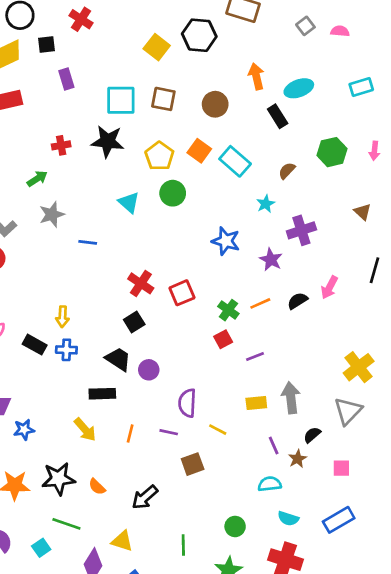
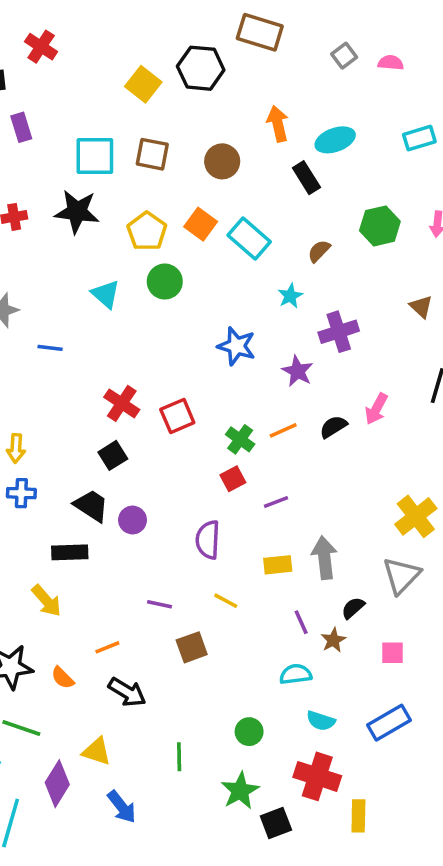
purple semicircle: (187, 403) -> (208, 540), moved
orange line: (130, 434) -> (107, 647), moved, turned 54
black arrow: (145, 497) -> (127, 692), turned -108

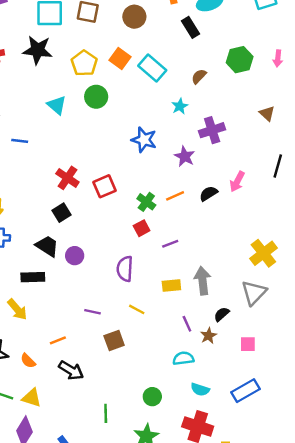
yellow triangle: (97, 751) -> (32, 398), moved

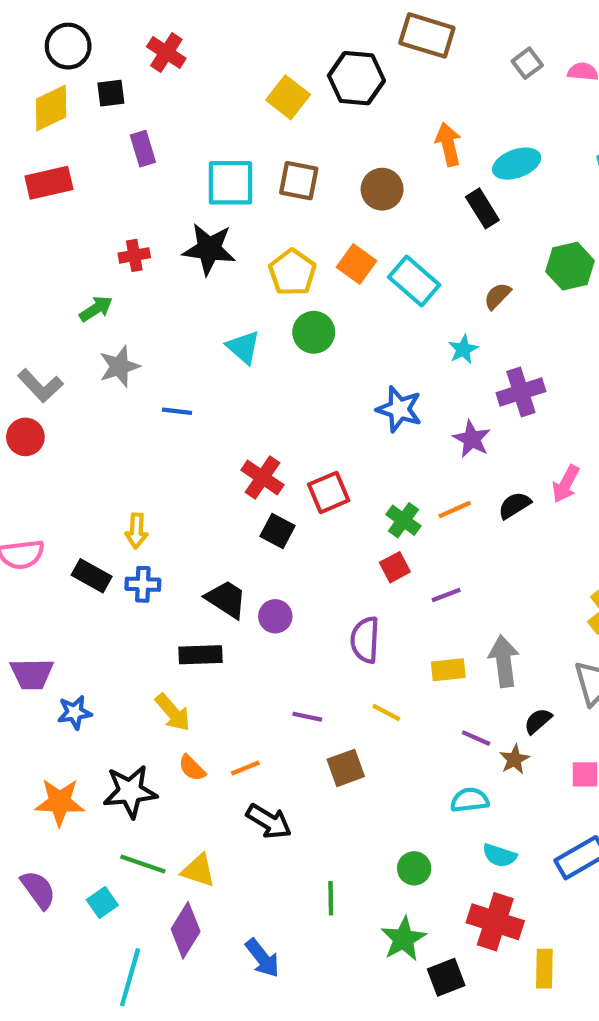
black square: (61, 213) -> (277, 531), moved, turned -30
purple line: (187, 324) -> (476, 738), turned -42
orange semicircle: (28, 361) -> (192, 768), moved

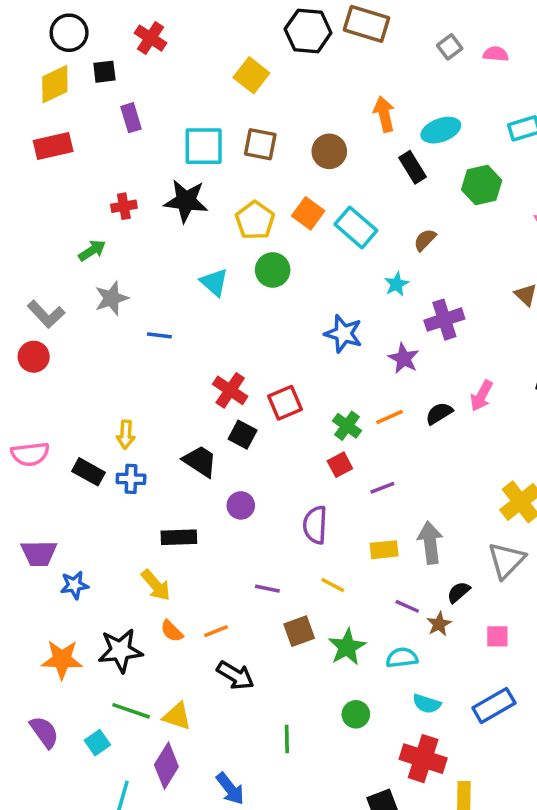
black hexagon: (356, 78) -> (308, 31), moved
green hexagon: (570, 266) -> (482, 185), moved
black trapezoid: (226, 599) -> (200, 461), moved
green star: (403, 939) -> (347, 647), moved

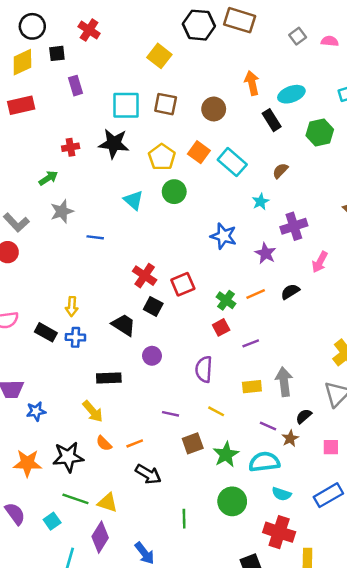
pink arrow: (482, 396) -> (320, 262), moved
cyan semicircle: (402, 658) -> (264, 462), size x1.4
green circle: (356, 714) -> (232, 501), size x1.5

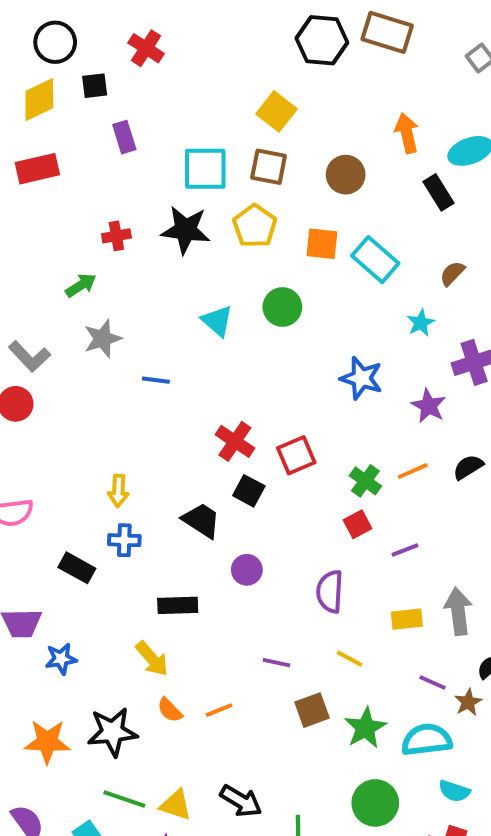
yellow square: (159, 56) -> (276, 111), moved
orange square: (199, 152) -> (322, 244), turned -30
yellow pentagon: (162, 157) -> (255, 226), moved
black rectangle: (46, 332) -> (77, 568), moved
black arrow: (148, 474) -> (241, 801), moved

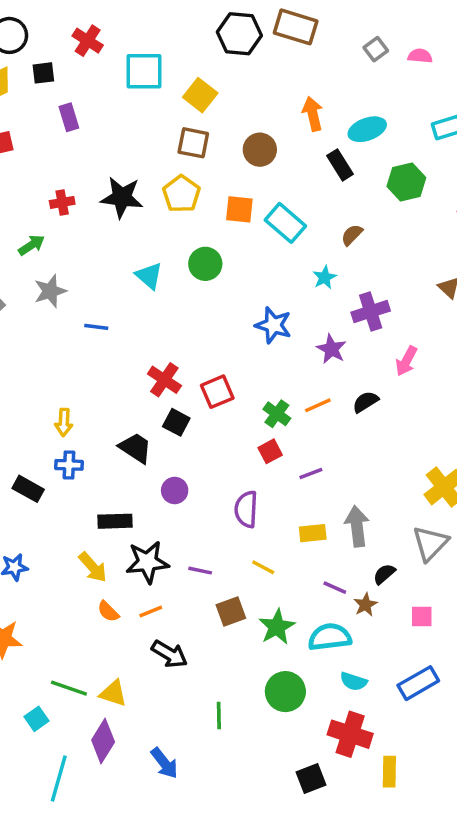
cyan square: (205, 169) -> (144, 71), moved
black star: (112, 732) -> (147, 562), moved
black arrow: (241, 801) -> (170, 654), moved

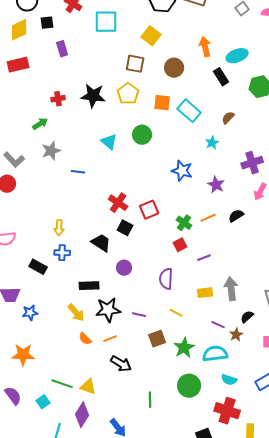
yellow square: (200, 95) -> (151, 36), moved
purple cross: (371, 312) -> (252, 163), moved

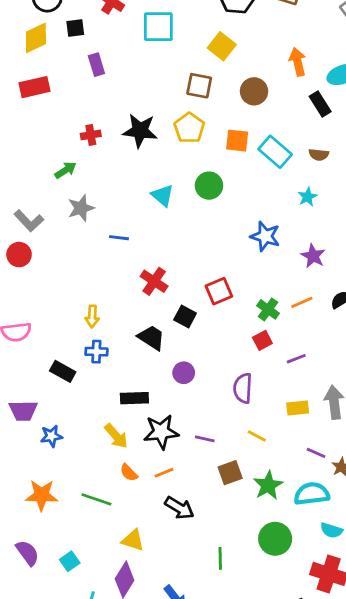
brown semicircle: (228, 118) -> (319, 155), moved, turned -128
red cross: (118, 203) -> (154, 281), moved
green line: (62, 384) -> (96, 499), moved

